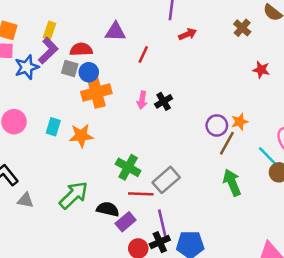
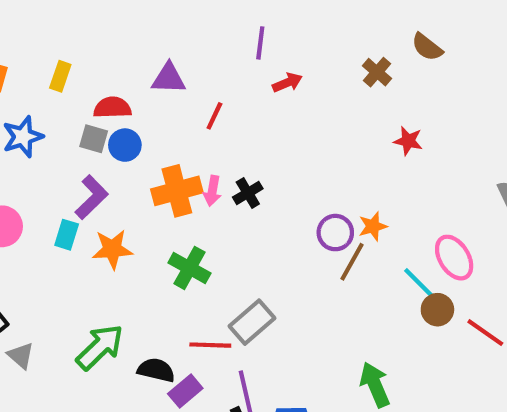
purple L-shape: (48, 51) -> (92, 197), moved
orange cross: (96, 93) -> (177, 191), moved
green cross: (128, 167) -> (189, 268), moved
green arrow: (232, 183) -> (375, 385), moved
gray triangle: (25, 200) -> (21, 355), turned 30

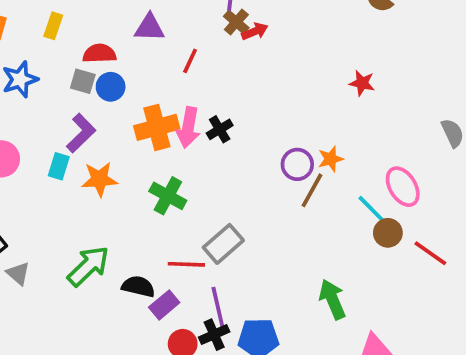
brown cross: (377, 72) -> (236, 22), moved
pink arrow: (212, 191) -> (188, 127), size x1.5

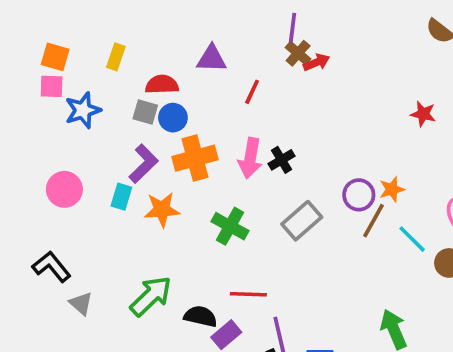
orange cross: (157, 127) -> (195, 158), moved
cyan line: (371, 209) -> (412, 239), moved
gray rectangle: (223, 244) -> (302, 221), moved

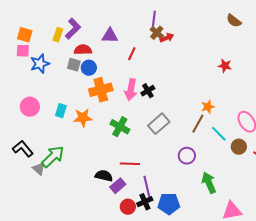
purple L-shape: (144, 164) -> (73, 29), moved
purple circle: (359, 195) -> (187, 156), moved
green arrow: (151, 296) -> (53, 157), moved

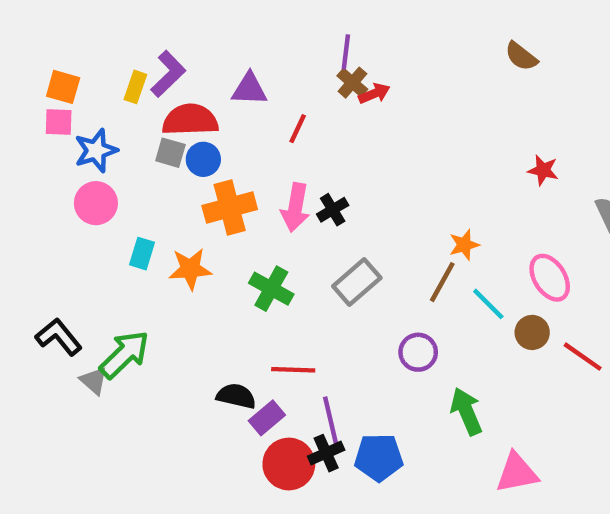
red semicircle: (83, 50) -> (190, 120), size x1.4
red star: (225, 66) -> (543, 170), moved
pink circle: (30, 107) -> (96, 203), moved
red circle: (128, 207) -> (289, 464), size x1.5

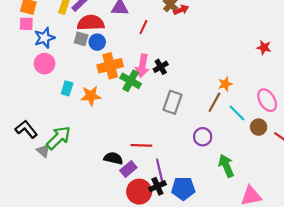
gray rectangle: (357, 282) -> (172, 102), turned -30
green cross: (271, 289) -> (131, 81), moved

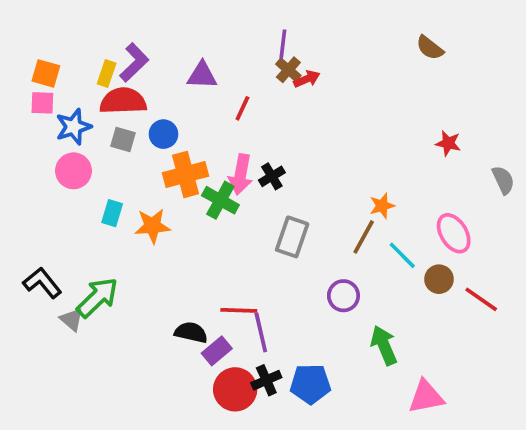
red semicircle: (91, 23) -> (123, 101), moved
gray square: (81, 39) -> (123, 140), moved
purple line: (160, 170) -> (261, 332), moved

